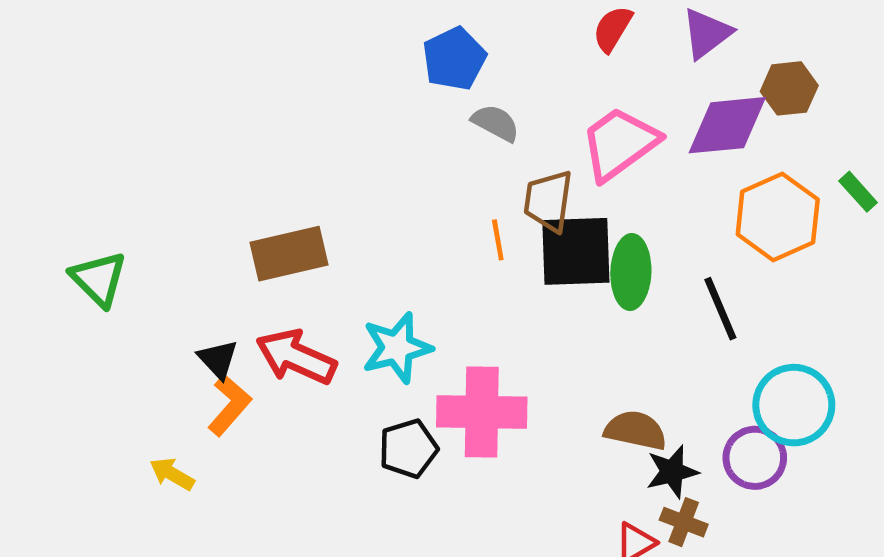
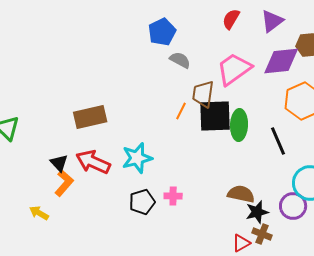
orange line: (498, 240) -> (181, 111), turned 36
pink cross: (482, 412) -> (173, 196), moved, size x0.5

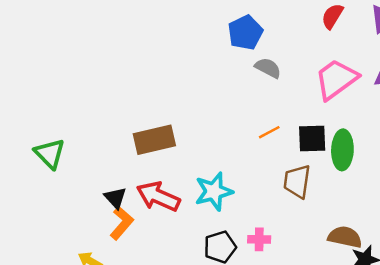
brown trapezoid: (203, 94) -> (297, 181), moved
orange line: (181, 111) -> (269, 132), turned 36
black square: (215, 116) -> (312, 139), size x0.7

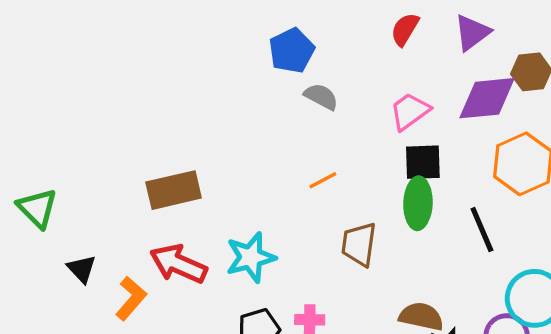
pink trapezoid: (336, 79) -> (410, 111), size x0.7
black square: (312, 139) -> (423, 162), moved
black triangle: (115, 198) -> (82, 269), moved

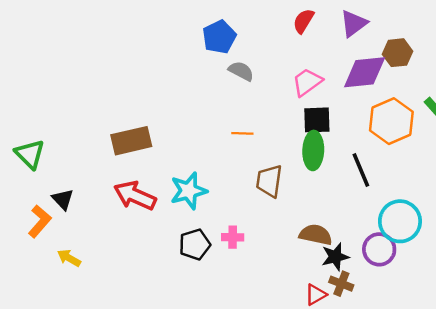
orange line: (323, 180) -> (242, 133), turned 30
orange L-shape: (131, 298) -> (40, 221), moved

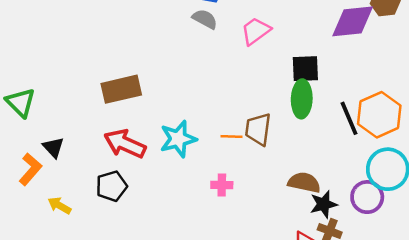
gray semicircle: (241, 71) -> (205, 19), moved
pink trapezoid: (307, 82) -> (256, 31), moved
orange hexagon: (391, 121) -> (379, 115), moved
orange line: (242, 133) -> (231, 136), moved
black pentagon: (195, 245) -> (112, 186), moved

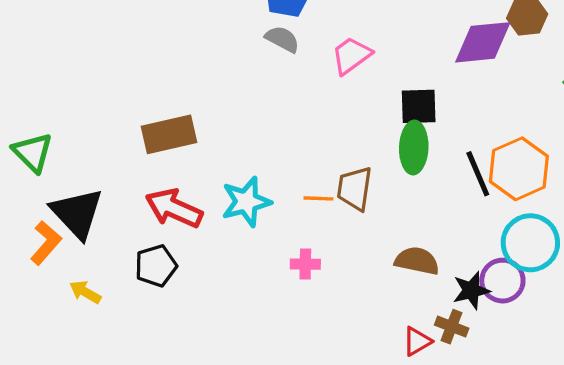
black triangle: (53, 147) -> (77, 213), size x1.8
black star: (324, 204) -> (471, 290), moved

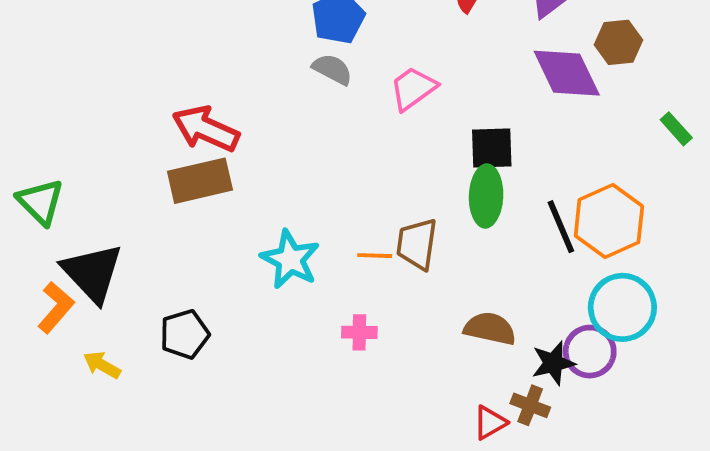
purple diamond: (483, 42) -> (567, 73), turned 70
cyan star: (246, 202) -> (290, 259), turned -30
red arrow: (174, 208) -> (206, 129), moved

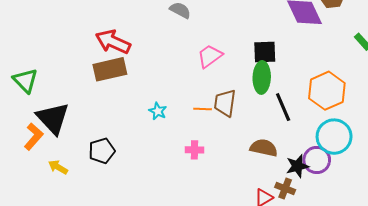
pink trapezoid: (413, 88) -> (210, 56), moved
black line: (561, 227) -> (283, 107), moved
cyan star: (290, 259) -> (158, 111), size x0.6

